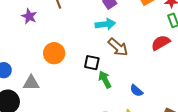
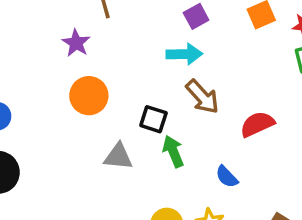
purple star: (29, 16) -> (76, 43), moved
red semicircle: (161, 43) -> (257, 124), moved
gray triangle: (31, 83) -> (118, 157), moved

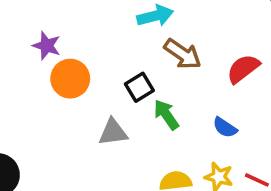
purple star: (76, 43) -> (47, 46), moved
black square: (153, 119) -> (139, 87), turned -36

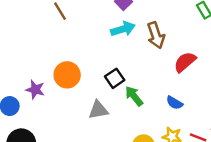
purple star: (47, 46) -> (35, 90), moved
brown arrow: (183, 54) -> (156, 35), moved, turned 40

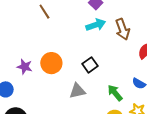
purple star: (35, 90) -> (25, 67), moved
green arrow: (134, 96) -> (115, 93), moved

